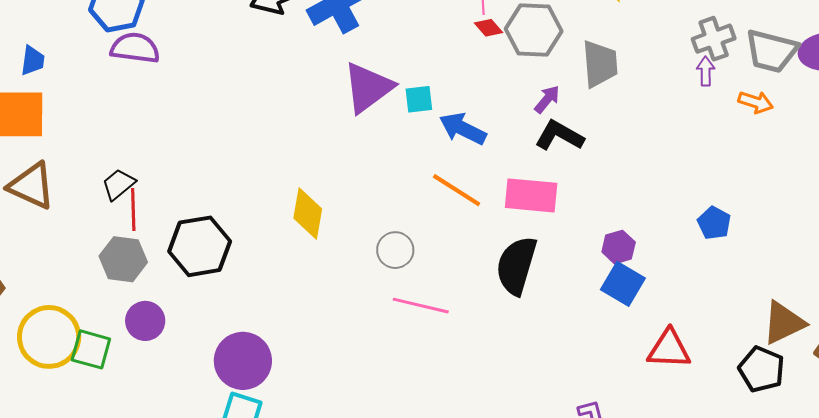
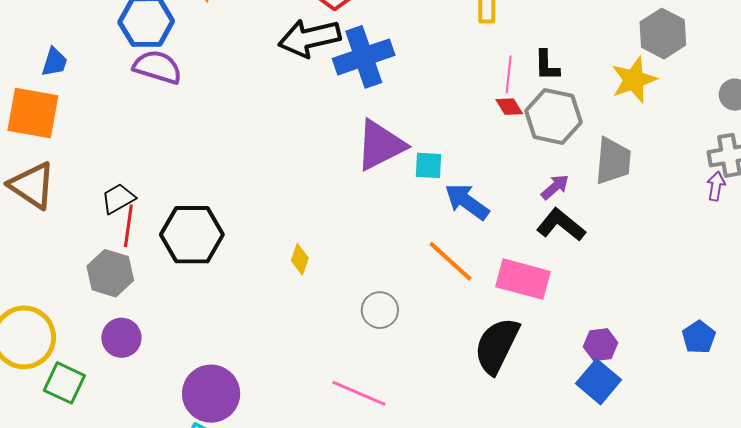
yellow diamond: (308, 213) -> (300, 259), size x0.6
black hexagon: (200, 246) -> (192, 235), moved
pink line: (421, 306) -> (359, 393), moved
green square: (91, 349) -> (64, 383), moved

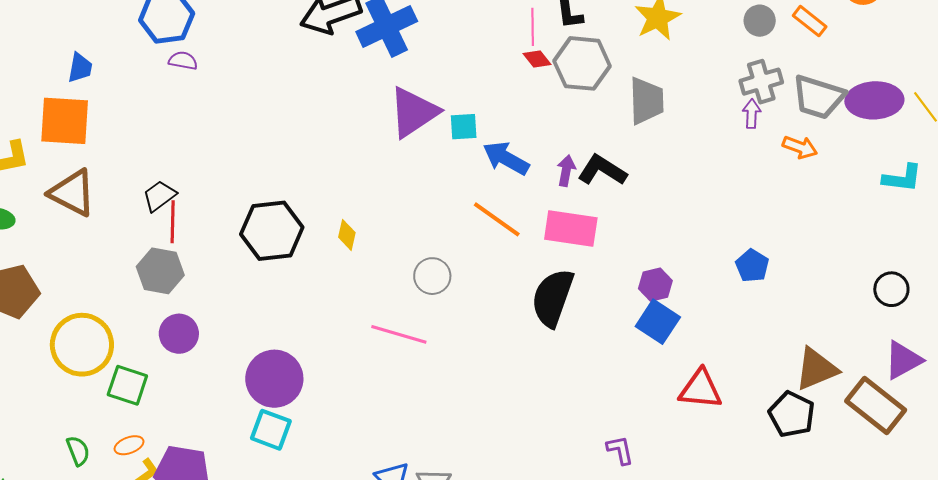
purple semicircle: (157, 67) -> (183, 61), size x0.6
purple arrow: (555, 187) -> (566, 171), moved, turned -32
black hexagon: (192, 235) -> (272, 231), moved
pink line: (359, 393) -> (399, 334), moved

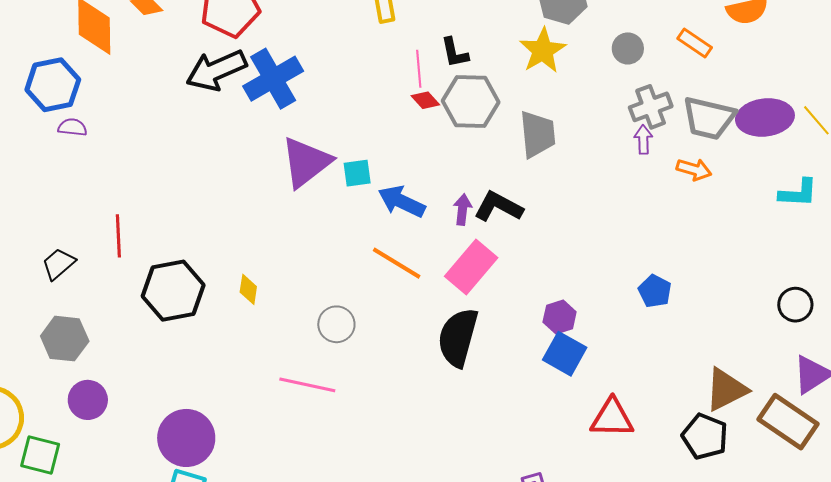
gray circle: (760, 21) -> (628, 48), moved
red line: (173, 222) -> (118, 236), moved
pink rectangle: (571, 229) -> (471, 267), turned -54

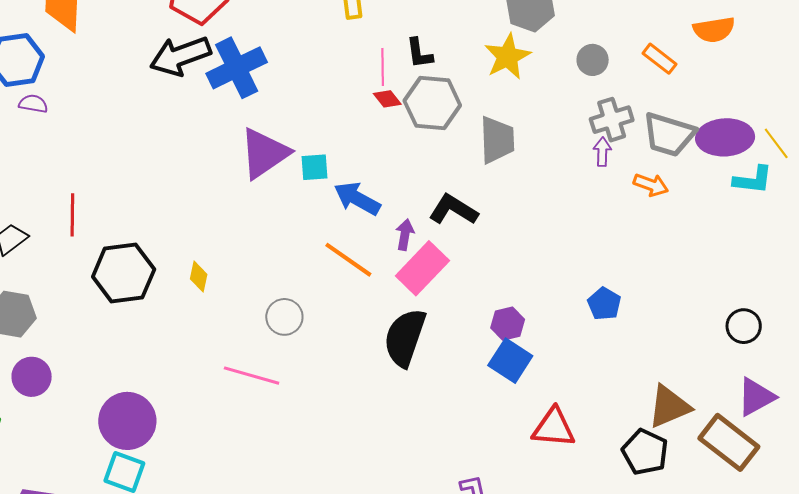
cyan L-shape: (798, 193) -> (753, 180), moved
purple arrow: (462, 210) -> (405, 235), moved

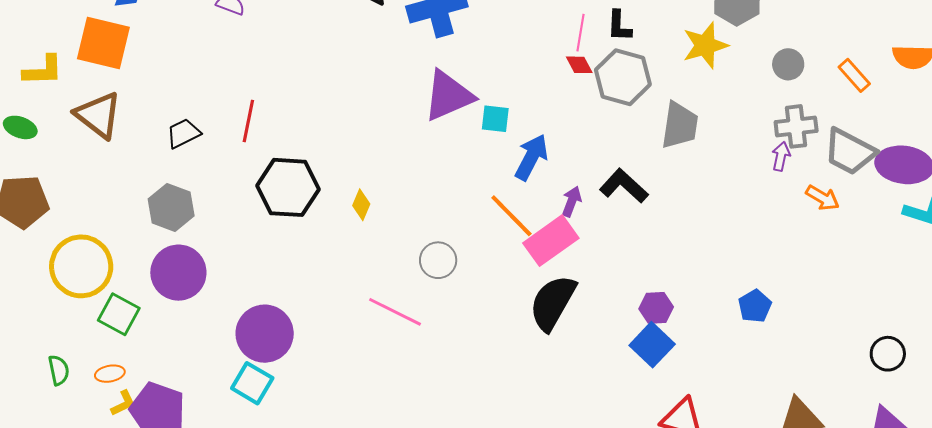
blue arrow: (357, 198) -> (531, 157), turned 78
pink rectangle: (422, 268) -> (551, 241), moved
purple circle: (32, 377) -> (178, 273), size x1.4

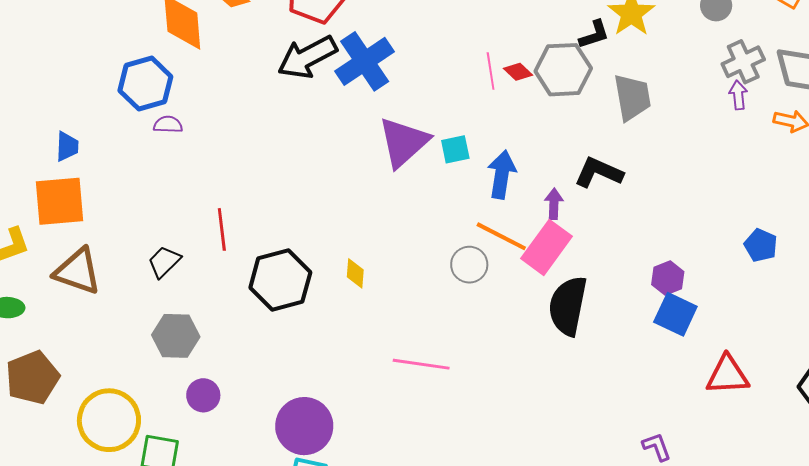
black L-shape: (619, 26) -> (594, 34), moved, turned -92
pink line: (581, 33) -> (491, 71), moved
gray circle: (438, 260) -> (469, 265), moved
purple circle: (178, 273) -> (203, 395), size x0.6

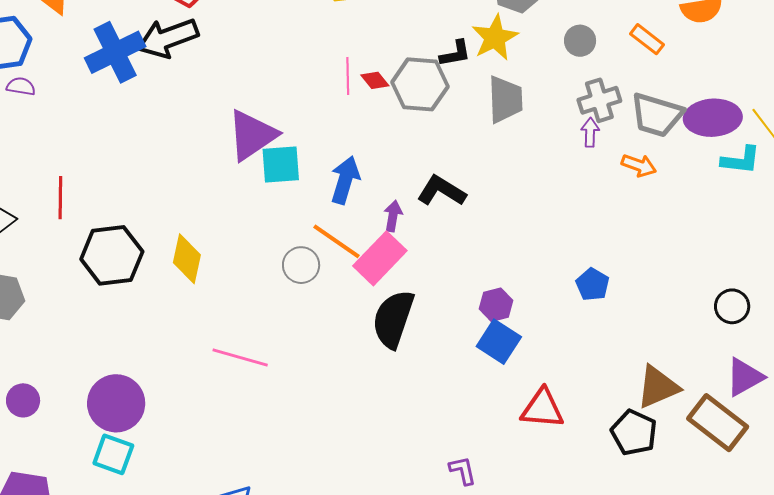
blue cross: (365, 61) -> (115, 52), moved
gray trapezoid: (632, 97) -> (505, 99), moved
cyan square: (455, 149) -> (281, 165), moved, size x1.4
yellow diamond: (355, 273) -> (187, 259), size x1.6
purple circle: (203, 395) -> (23, 400), moved

